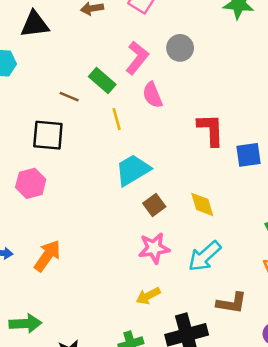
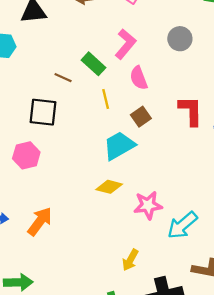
gray circle: (180, 48) -> (180, 39), moved
yellow diamond: (202, 204) -> (109, 187), moved, turned -60
brown square: (154, 205) -> (141, 117), moved
pink star: (154, 248) -> (148, 205), moved
yellow arrow: (148, 296) -> (130, 260), turned -35

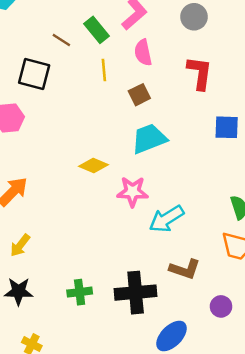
red L-shape: (191, 111) -> (200, 73), moved
cyan trapezoid: (119, 146) -> (149, 139), moved
yellow arrow: (130, 260) -> (20, 245), moved

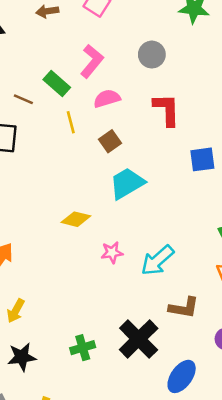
pink semicircle: (143, 53) -> (107, 98), turned 95
pink star: (132, 192) -> (112, 252), moved, size x0.7
black cross: (136, 293) -> (139, 339), turned -30

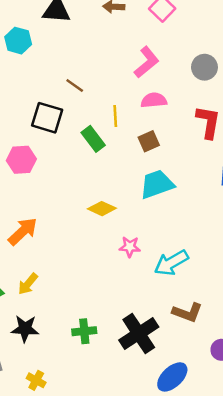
green rectangle: (57, 84) -> (93, 139), moved

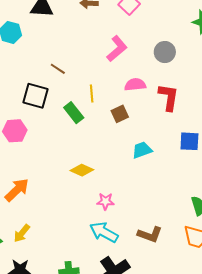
pink semicircle: (154, 100) -> (135, 85), moved
cyan trapezoid: (157, 184) -> (142, 150), moved, size x0.7
cyan arrow: (171, 263) -> (104, 232), moved, turned 60
brown L-shape: (187, 312) -> (150, 234), moved

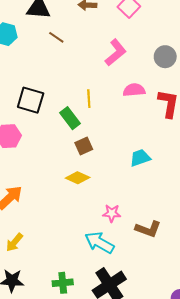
brown line: (58, 69) -> (56, 37), moved
brown square: (120, 114) -> (84, 146), moved
pink star: (105, 201) -> (112, 213), moved
brown L-shape: (150, 234) -> (148, 229), moved

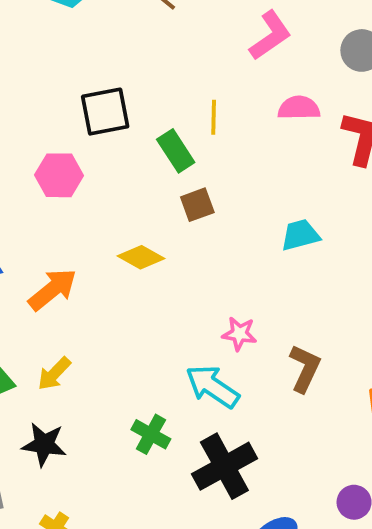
black square: (31, 100) -> (105, 112), turned -32
yellow diamond: (78, 178) -> (141, 257), moved
brown L-shape: (148, 229) -> (305, 368), turned -90
green cross: (63, 283) -> (151, 434), moved, turned 30

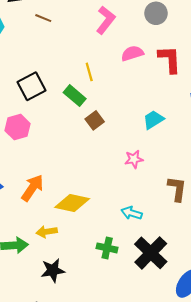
yellow diamond: (141, 257) -> (72, 203), moved, size x1.4
pink star: (239, 334) -> (134, 159), moved
yellow arrow: (54, 374) -> (47, 232), turned 54
cyan arrow: (212, 386) -> (132, 213), size x0.7

